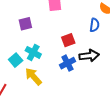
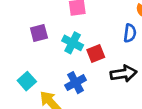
cyan cross: (33, 52) -> (73, 43), moved
blue cross: (67, 63) -> (76, 83), moved

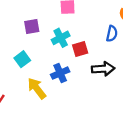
cyan cross: (73, 43) -> (61, 38), turned 30
cyan square: (27, 81) -> (22, 59), moved

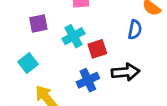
blue cross: (60, 73) -> (88, 80), moved

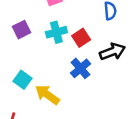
cyan cross: (73, 36) -> (56, 32), turned 30
cyan square: (28, 63) -> (22, 80), moved

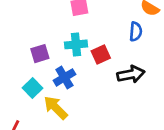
purple square: (22, 30) -> (40, 54), moved
blue cross: (80, 68) -> (64, 77), moved

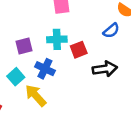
blue semicircle: (136, 32) -> (111, 31), turned 42
blue cross: (64, 77) -> (45, 69), turned -36

